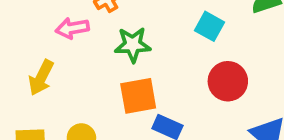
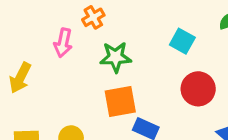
pink arrow: (72, 28) -> (63, 43), turned -68
yellow arrow: (41, 78) -> (20, 78), moved

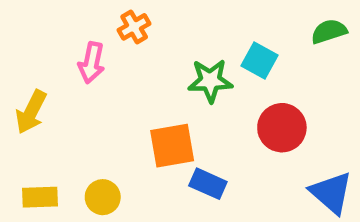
green star: (116, 57) -> (210, 81), moved

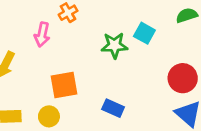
red circle: (282, 128) -> (183, 78), moved
orange square: (172, 146) -> (64, 85), moved

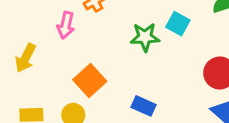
orange square: (64, 85) -> (90, 80), turned -32

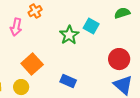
green star: (145, 37) -> (69, 35), turned -30

